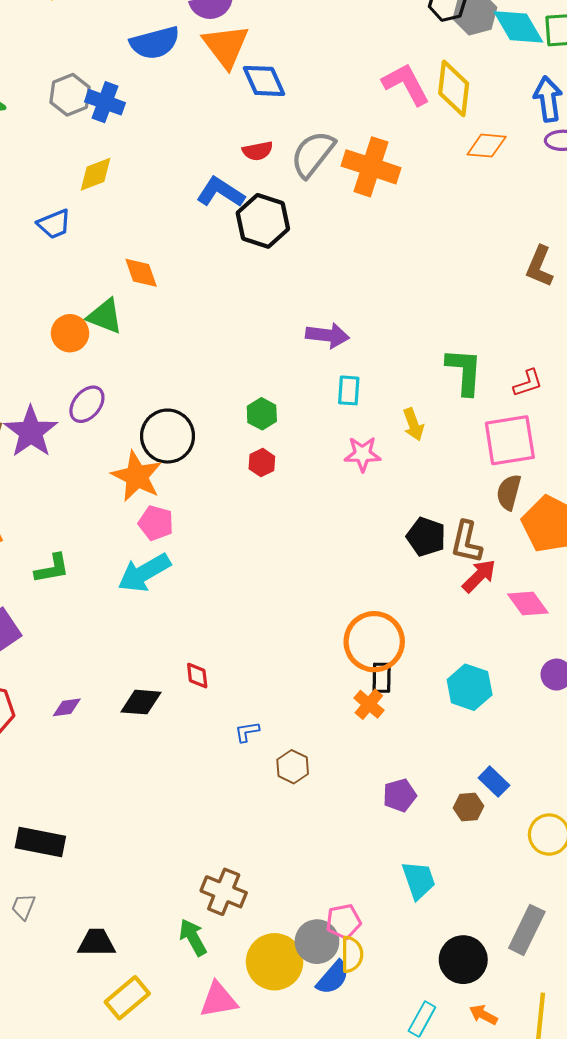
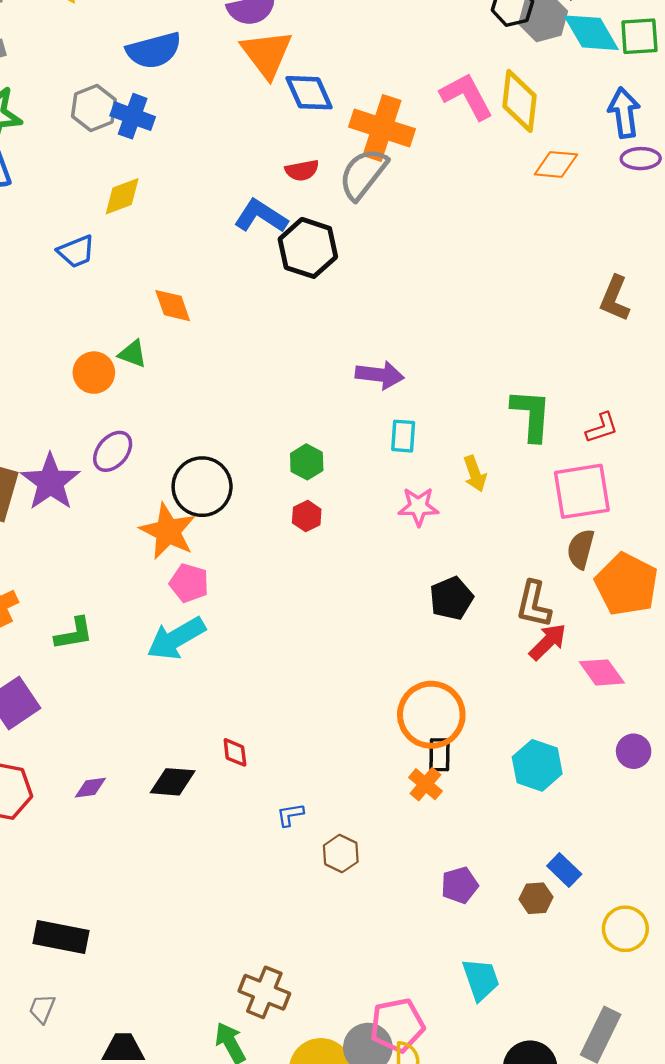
blue semicircle: (155, 43) -> (154, 50), moved
orange cross: (371, 167) -> (382, 128), moved
green triangle: (105, 316) -> (133, 354), size x0.7
black pentagon: (426, 537) -> (451, 598), moved, turned 30
pink pentagon: (343, 921) -> (397, 1025), size x1.4

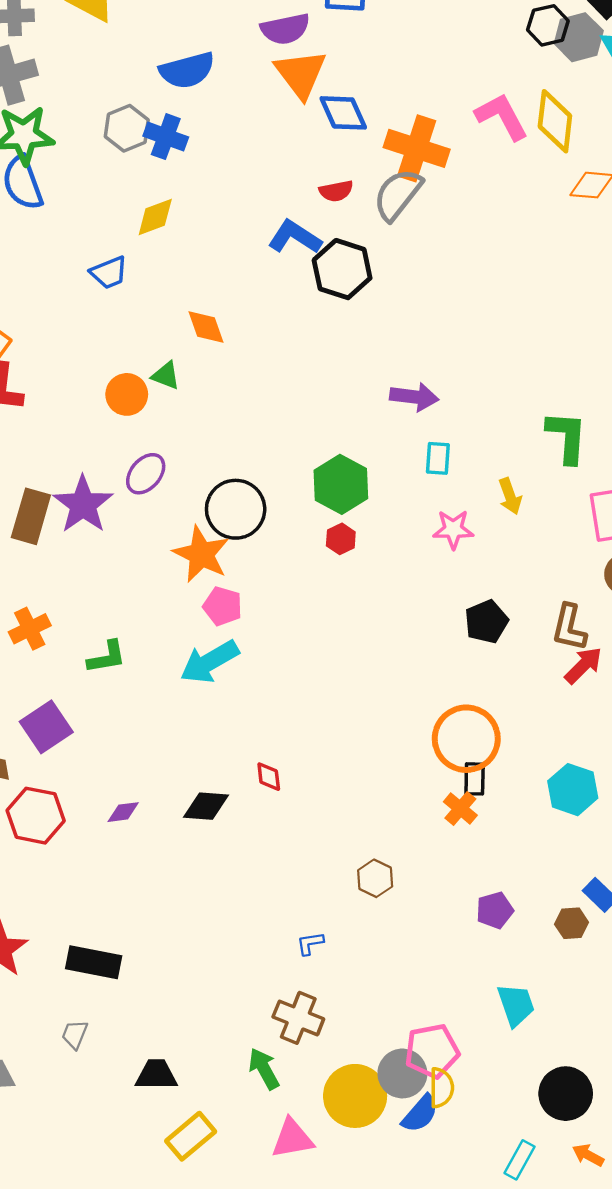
green hexagon: (307, 462) -> (341, 484), size x1.6
blue L-shape: (290, 815) -> (310, 943), moved

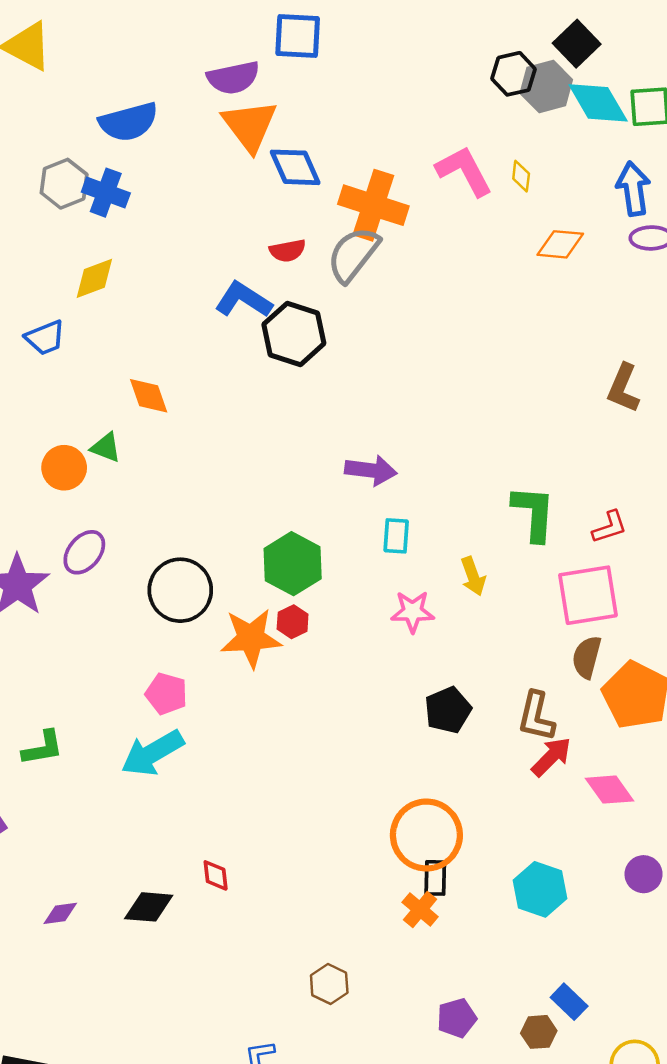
yellow diamond: (555, 121) -> (521, 176), size x0.5
orange star: (201, 554) -> (251, 638), moved, turned -30

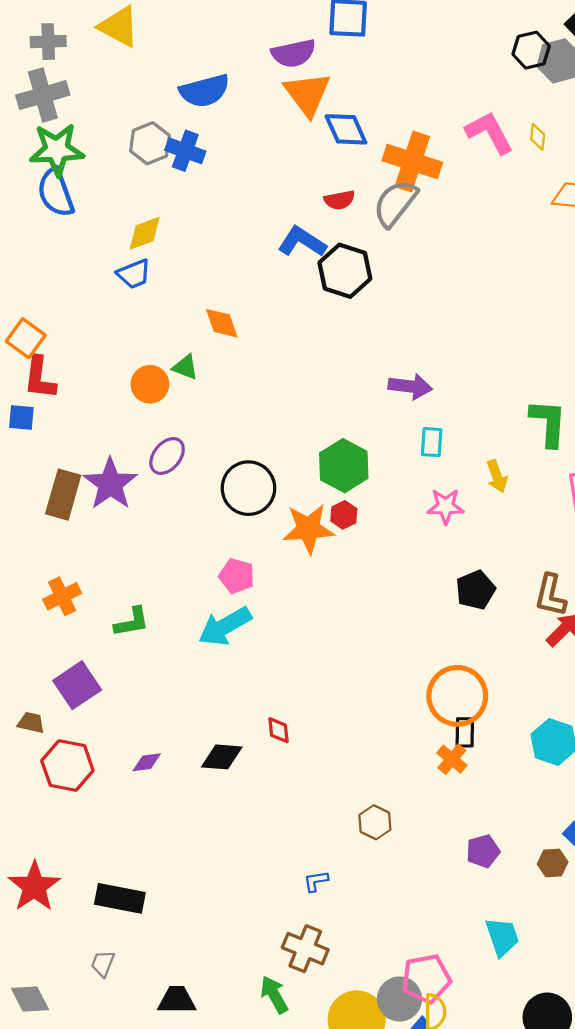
yellow diamond: (94, 278) -> (145, 233), moved

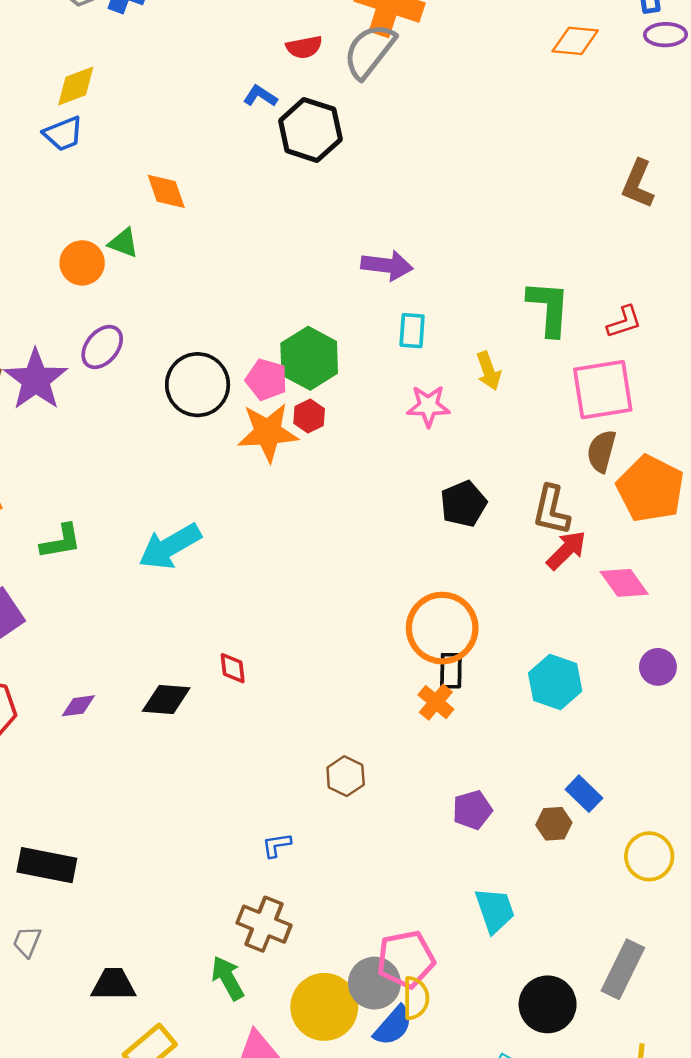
blue L-shape: (302, 242) -> (260, 96), size x0.6
pink pentagon: (237, 576) -> (267, 380), moved

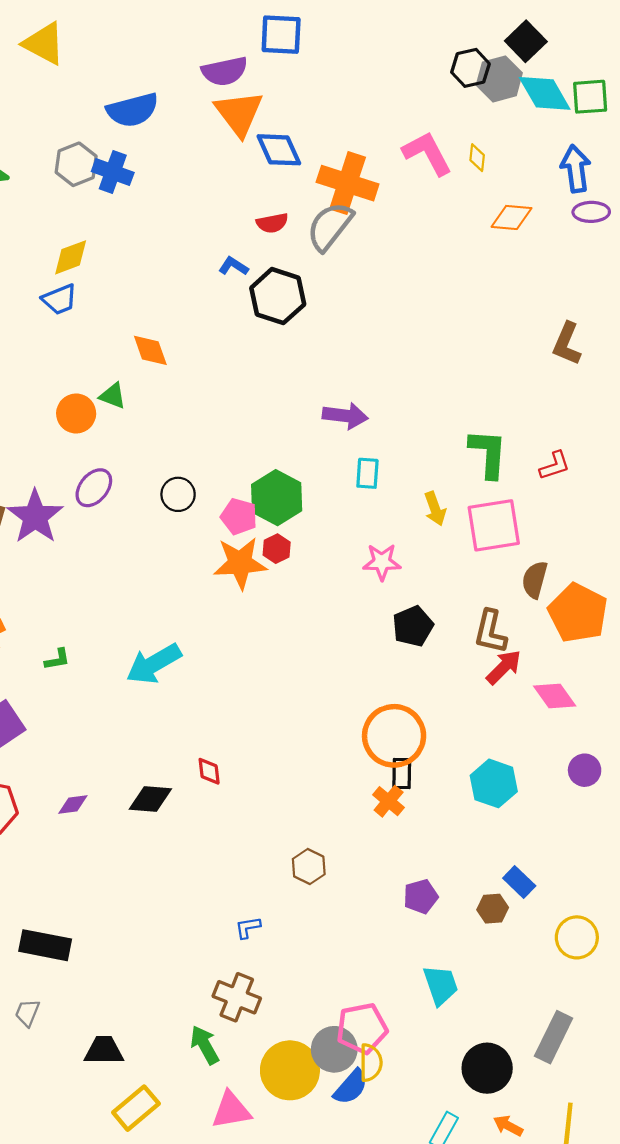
black circle: (198, 385) -> (178, 494), moved, size x0.6
pink square: (603, 390) -> (494, 525), moved
pink star: (428, 406) -> (382, 562), moved
green L-shape: (61, 541) -> (57, 659), size x0.7

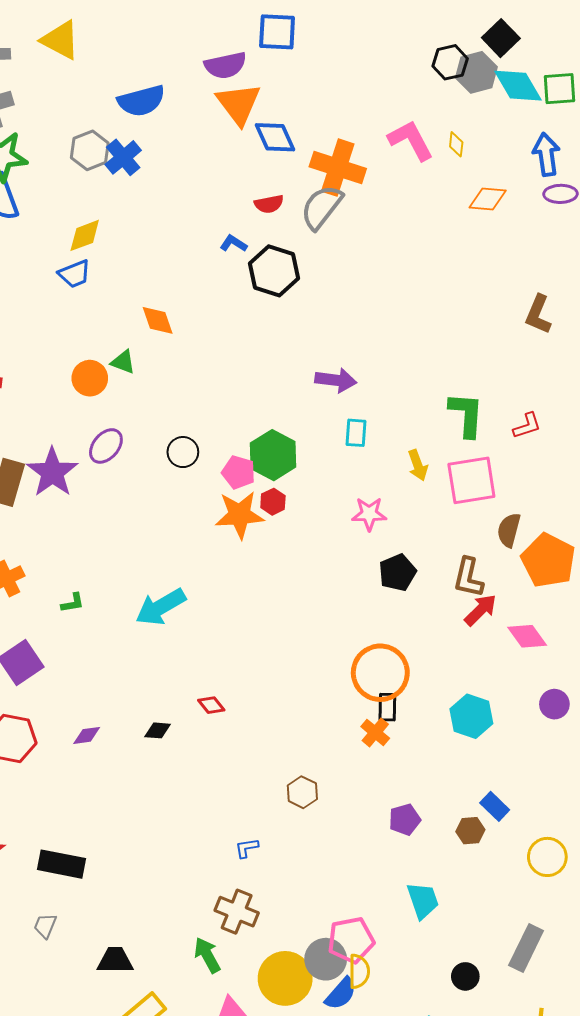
blue cross: (113, 172) -> (123, 157), turned 30
red diamond: (209, 771) -> (211, 705), turned -32
black diamond: (150, 799) -> (158, 730), size x0.7
black circle: (487, 1068) -> (465, 976), size x0.6

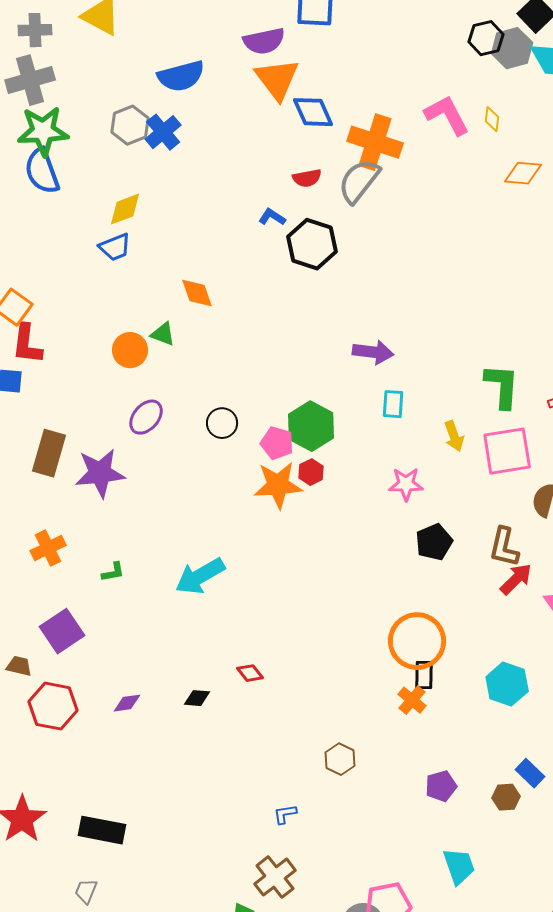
purple star: (52, 472) -> (100, 473), moved, turned 30
brown cross: (237, 912) -> (275, 877), turned 30

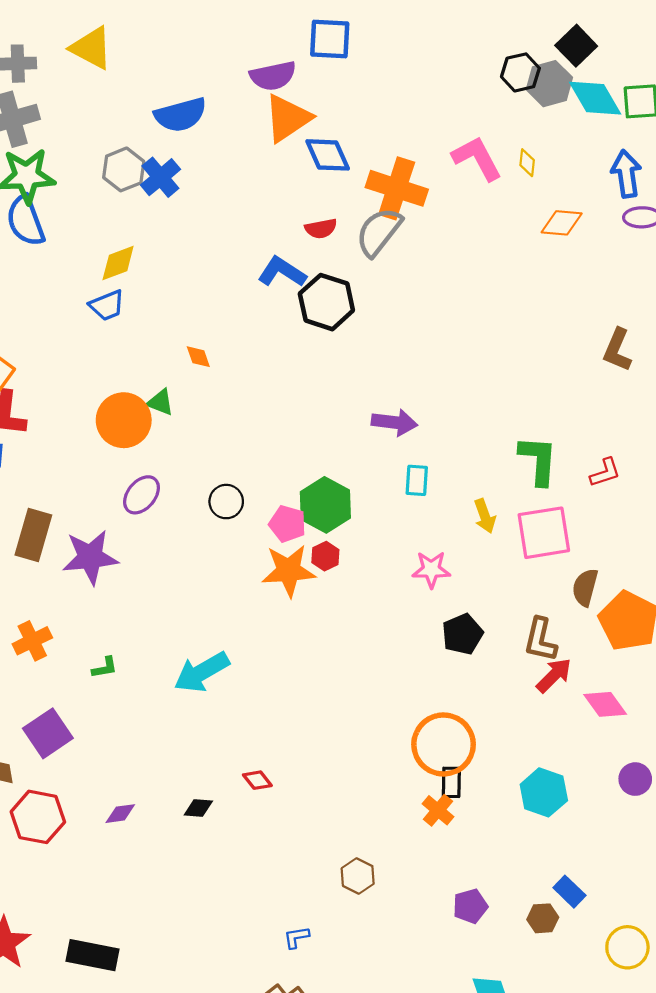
orange triangle: (277, 79) -> (287, 118), turned 33
blue L-shape: (272, 217) -> (282, 272), size x1.6
orange diamond: (197, 293) -> (198, 357), size x0.7
orange circle: (130, 350) -> (124, 420), size x1.4

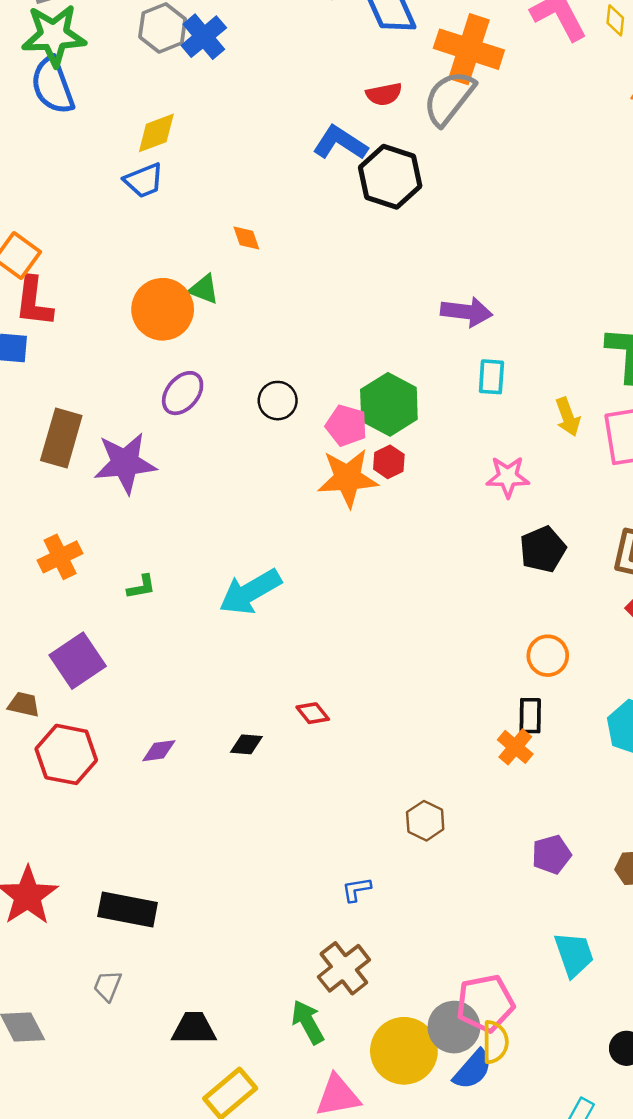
orange circle: (444, 744) -> (548, 656), moved, size x0.6

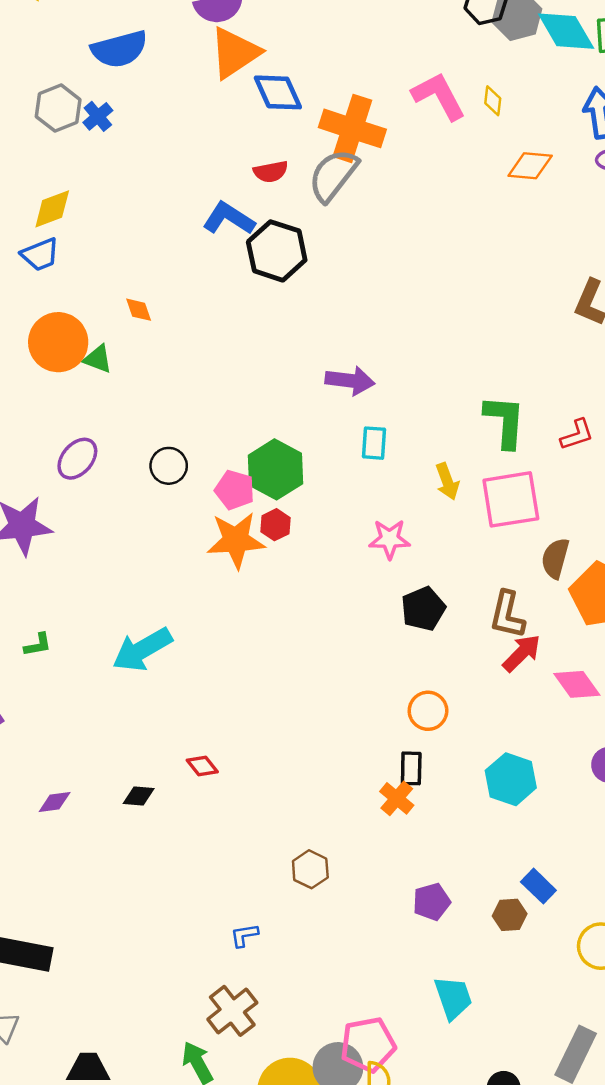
blue cross: (204, 37) -> (98, 116), size x0.7
orange circle: (163, 309) -> (58, 342), moved

